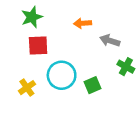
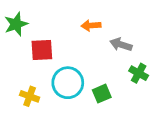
green star: (32, 17) -> (16, 24), moved
yellow cross: (27, 88) -> (30, 96), turned -35

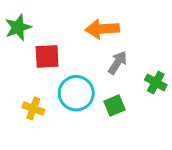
orange arrow: (91, 25) -> (102, 29), size x1.5
gray arrow: (121, 45) -> (118, 63), moved, turned 105

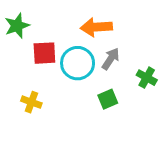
cyan circle: (76, 93) -> (78, 63), moved

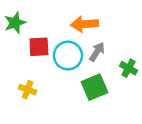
green square: (108, 99) -> (94, 87), size x1.5

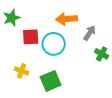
gray arrow: (97, 52) -> (90, 33), moved
green square: (94, 87) -> (51, 81), moved

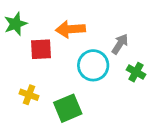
orange arrow: (67, 19) -> (70, 29), moved
cyan circle: (54, 44) -> (93, 65), moved

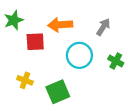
gray arrow: (120, 44) -> (103, 27), moved

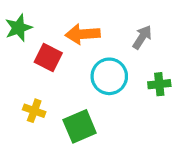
red square: (35, 42) -> (48, 58), turned 30
green cross: (116, 61) -> (159, 84), turned -35

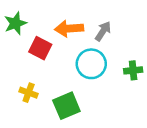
gray arrow: (142, 37) -> (103, 31), moved

